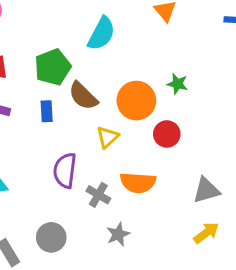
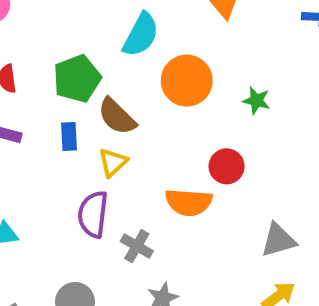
green star: (177, 84) -> (256, 101), moved
orange circle: (136, 101) -> (187, 81), moved
yellow triangle: (107, 137) -> (113, 162), moved
orange semicircle: (138, 183) -> (189, 202), moved

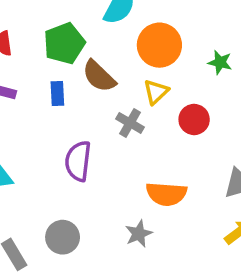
yellow triangle: (113, 162) -> (156, 92), moved
orange semicircle: (189, 202) -> (166, 194), moved
gray cross: (137, 246) -> (130, 123), moved

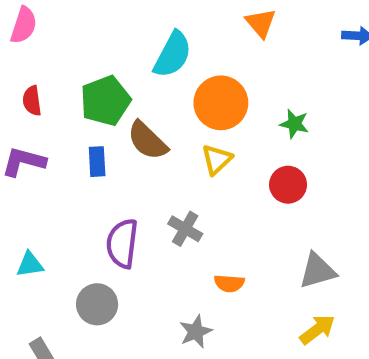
red circle: (194, 119) -> (288, 185), moved
gray cross: (130, 123) -> (185, 229), moved
orange semicircle: (166, 194) -> (229, 283), size x0.6
gray circle: (63, 237) -> (97, 304), moved

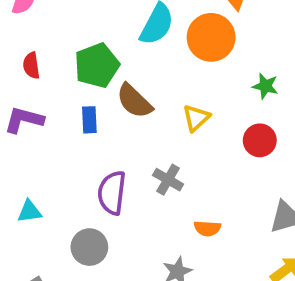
orange circle: (221, 103) -> (211, 37), moved

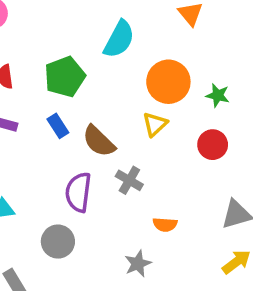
orange circle: (211, 37) -> (168, 82), moved
brown semicircle: (134, 101) -> (99, 141), moved
blue rectangle: (89, 120) -> (58, 126), turned -30

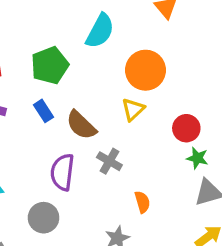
green star: (218, 95) -> (197, 158), moved
orange semicircle: (165, 225) -> (142, 202), turned -110

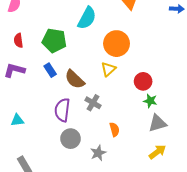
green pentagon: (50, 65) -> (54, 40), turned 30
gray circle: (44, 218) -> (71, 139), moved

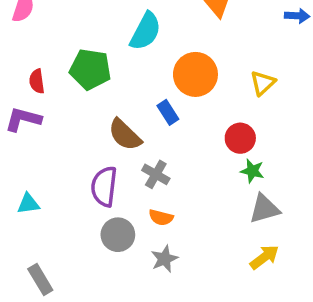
red semicircle: (18, 40) -> (37, 81), moved
yellow triangle: (108, 69) -> (263, 83), moved
blue rectangle: (50, 70) -> (168, 112), moved
orange semicircle: (114, 129) -> (161, 217), moved, turned 120

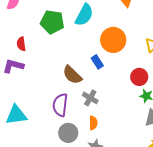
green pentagon: (90, 69) -> (52, 22), moved
cyan triangle: (28, 204) -> (16, 115), size x1.6
orange semicircle: (161, 217) -> (93, 123), turned -104

